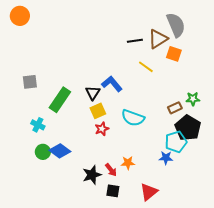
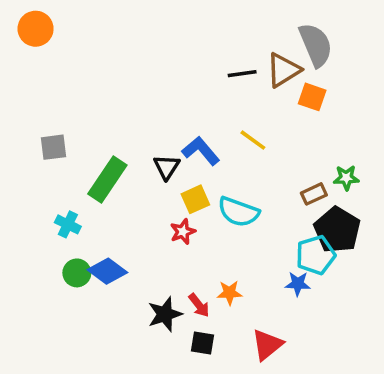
yellow line: (146, 67) -> (253, 140), moved
yellow square: (98, 111) -> (195, 199), moved

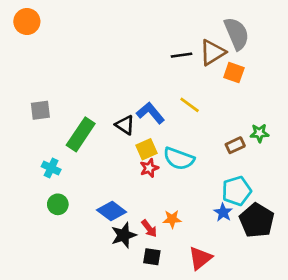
black triangle: (167, 167) -> (125, 125), turned -30
black pentagon: (337, 230) -> (257, 220), moved
red star: (183, 232) -> (149, 168), moved
blue diamond: (107, 271) -> (112, 211), moved
blue star: (298, 284) -> (223, 212), turned 30

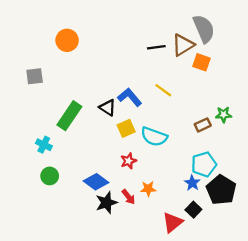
orange circle: (27, 22) -> (67, 40), moved
gray square: (40, 110) -> (35, 76), moved
red star: (149, 168) -> (128, 161), moved
black square: (152, 257) -> (193, 210), moved, turned 35

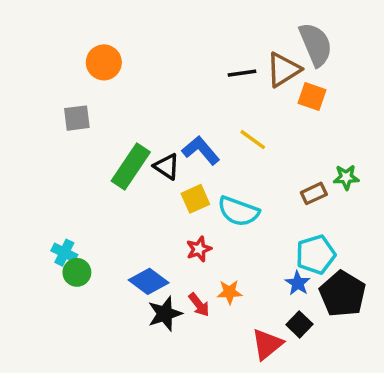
gray square: (35, 76) -> (77, 118), moved
green rectangle: (69, 116) -> (131, 166), moved
cyan cross: (44, 145) -> (64, 253), moved

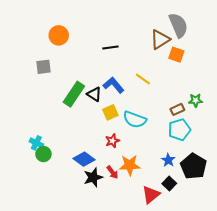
black line: (242, 73) -> (110, 48), moved
cyan pentagon: (316, 254) -> (179, 130), moved
orange star: (229, 292) -> (130, 165), size x1.5

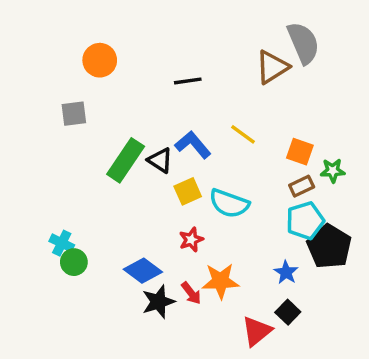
orange square: (176, 55) -> (300, 152), moved
black pentagon: (194, 166) -> (329, 247), moved

